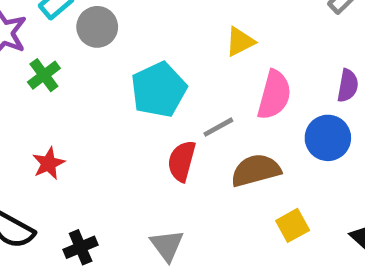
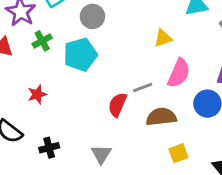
gray circle: (97, 27) -> (92, 16), moved
cyan pentagon: (159, 90) -> (80, 55), moved

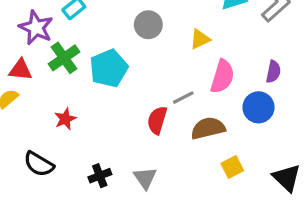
gray circle: (92, 16) -> (148, 25), moved
green cross: (42, 41) -> (64, 58), size x1.4
black cross: (49, 148) -> (100, 176), moved

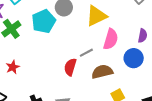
yellow triangle: (200, 39) -> (96, 16), size x1.6
cyan pentagon: (109, 68) -> (44, 21), moved

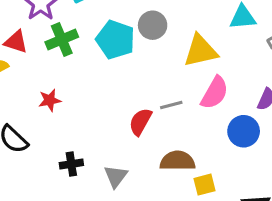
cyan pentagon: (44, 21) -> (115, 40), turned 30
brown semicircle: (102, 72) -> (177, 161), moved

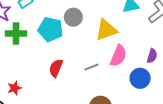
green cross: (62, 40) -> (16, 33), turned 30
red star: (50, 100) -> (14, 88), moved
red semicircle: (140, 122) -> (56, 68), moved

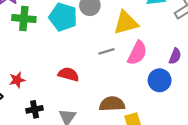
gray line: (91, 67) -> (106, 51), moved
red semicircle: (56, 68) -> (68, 74), moved, turned 78

